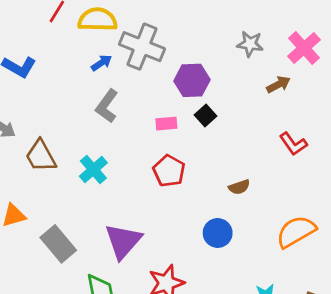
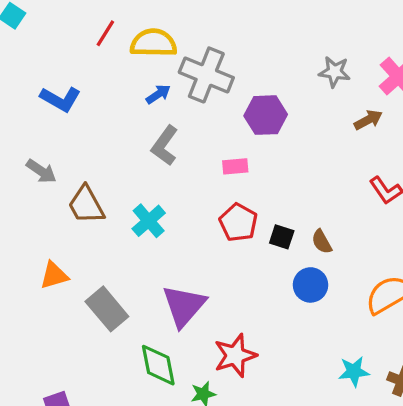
black square: (205, 115) -> (282, 237), moved, turned -30
brown semicircle: (239, 187) -> (322, 242), turned 80
blue circle: (218, 233) -> (310, 285), moved

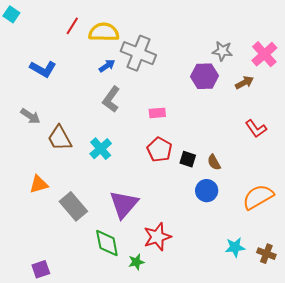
purple hexagon: (266, 115) -> (205, 76), moved

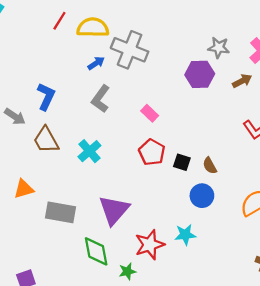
blue L-shape: (43, 69) -> (46, 97), moved, turned -95
pink rectangle: (157, 113) -> (150, 113), turned 49
gray rectangle: (73, 206) -> (61, 212), turned -40
cyan star: (235, 247) -> (185, 235), moved

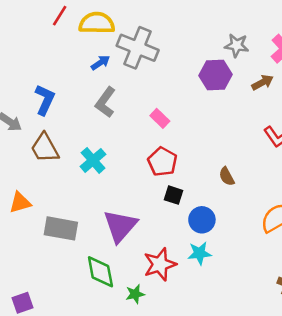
black square: (182, 162) -> (173, 195), moved
blue circle: (202, 196) -> (202, 220), moved

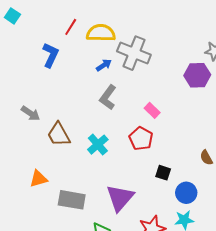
blue L-shape: (45, 100) -> (51, 55), moved
red pentagon: (162, 162) -> (141, 138), moved

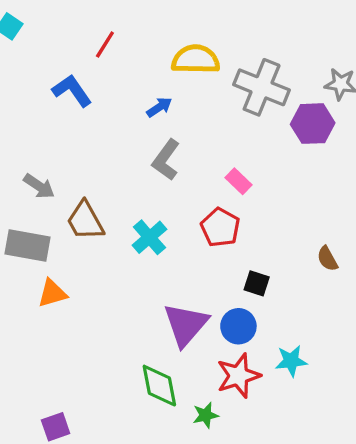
yellow semicircle: (101, 33) -> (196, 59), moved
gray cross: (134, 53) -> (262, 87), moved
blue L-shape: (51, 55) -> (72, 91), turned -60
blue circle: (186, 193) -> (238, 326), moved
gray rectangle: (72, 200) -> (28, 246), moved

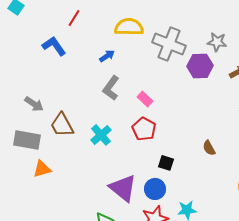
pink rectangle: (238, 181) -> (145, 99), moved
purple triangle: (186, 325) -> (123, 188), turned -32

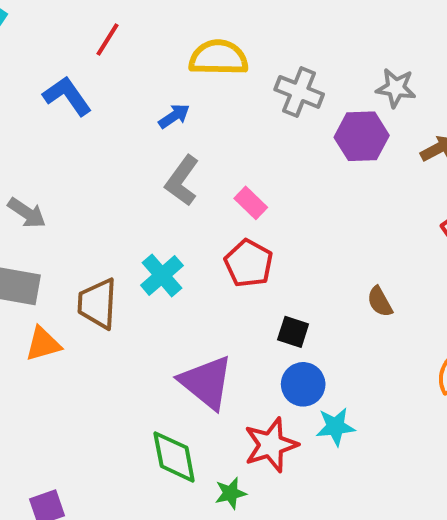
gray cross: (169, 44) -> (299, 92), size x0.7
brown trapezoid: (62, 125) -> (97, 304), moved, turned 32
blue circle: (155, 189) -> (303, 384), moved

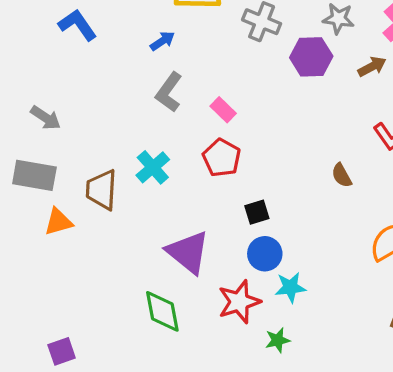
brown semicircle: (380, 302) -> (342, 175), moved
black square: (293, 332) -> (257, 212), turned -35
green star: (231, 493) -> (278, 340), moved

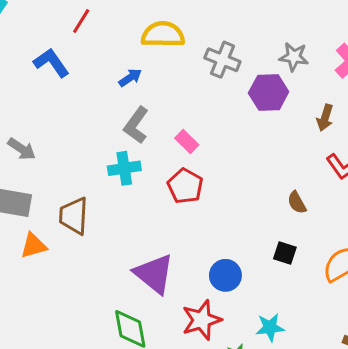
brown arrow: (372, 67) -> (325, 118), moved, turned 135
cyan cross: (153, 167) -> (124, 168), moved, turned 32
black square: (257, 212) -> (285, 253), moved, turned 35
cyan star: (290, 287) -> (270, 327), moved

